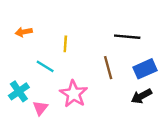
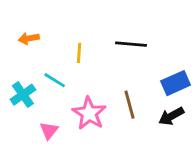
black line: (127, 37) -> (131, 44), moved
brown line: (108, 68) -> (129, 105), moved
cyan cross: (19, 91) -> (23, 95), moved

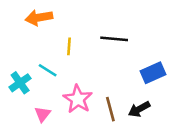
orange arrow: (29, 38) -> (39, 18), moved, size x1.5
brown line: (129, 105) -> (110, 109), moved
black arrow: (171, 116) -> (139, 109), moved

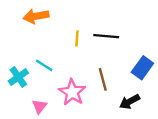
yellow line: (69, 46) -> (77, 38), moved
blue rectangle: (153, 73) -> (142, 68), turned -30
brown line: (110, 109) -> (103, 79), moved

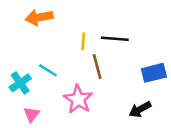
blue rectangle: (142, 68) -> (154, 73), turned 40
brown line: (103, 79) -> (97, 66), moved
pink triangle: (39, 106) -> (32, 114), moved

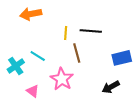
pink triangle: (32, 114) -> (33, 91), moved, turned -32

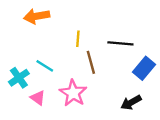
black line: (91, 31) -> (120, 43), moved
blue rectangle: (122, 58) -> (144, 68), turned -36
pink triangle: (33, 91) -> (38, 98), moved

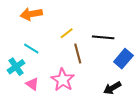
yellow line: (78, 39) -> (67, 33), turned 48
cyan line: (45, 66) -> (31, 48), moved

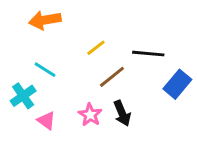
brown line: (78, 54) -> (112, 77), turned 66
pink star: (63, 80) -> (90, 115), size x0.7
black arrow: (112, 88) -> (122, 113), moved, turned -84

